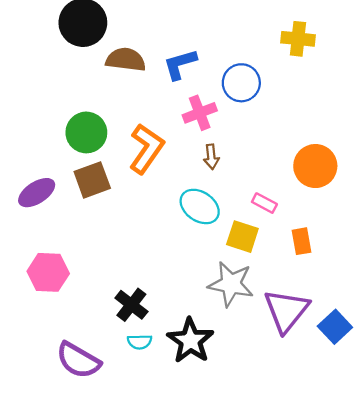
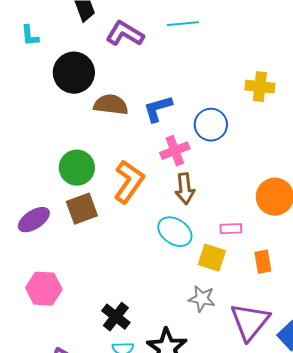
brown arrow: (211, 157) -> (185, 189), size x1.4
pink rectangle: (264, 203) -> (231, 229), turned -30
gray star: (231, 284) -> (202, 299), size x0.7

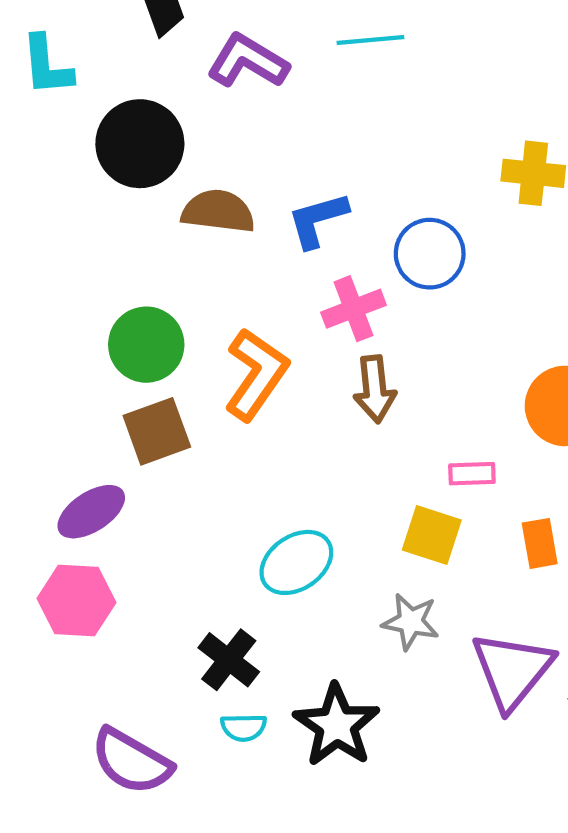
cyan L-shape: (30, 36) -> (47, 65), size x1.4
purple ellipse: (34, 220) -> (91, 512), moved
cyan ellipse: (175, 232) -> (296, 562), moved, turned -68

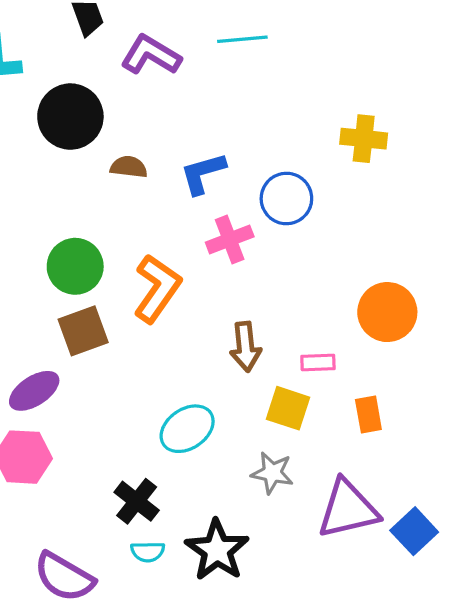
brown semicircle: (218, 211) -> (129, 167), size x0.7
brown arrow: (375, 389) -> (245, 347), moved
purple triangle: (512, 670) -> (348, 509), turned 38

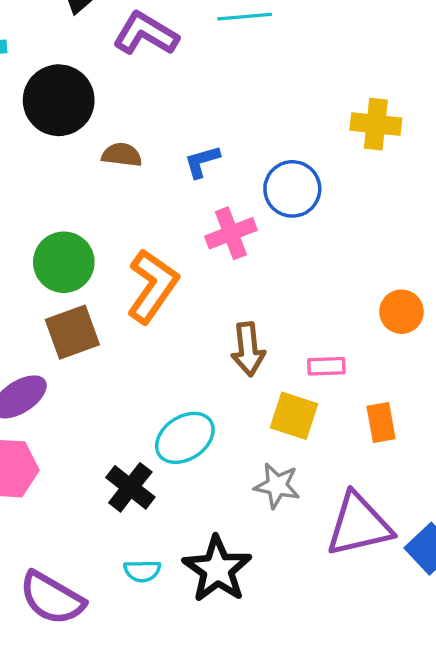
blue L-shape: (203, 173) -> (202, 162), size x0.7
orange circle: (387, 312) -> (401, 312), size x0.7
black cross: (137, 501) -> (130, 487), moved

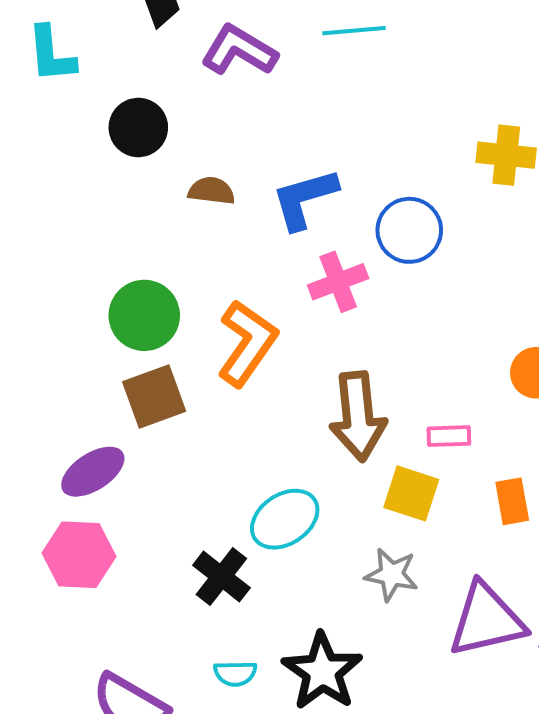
black circle: (59, 100) -> (138, 127), size x0.7
blue L-shape: (202, 162) -> (304, 199), size x1.6
brown arrow: (248, 349) -> (358, 416), size x1.4

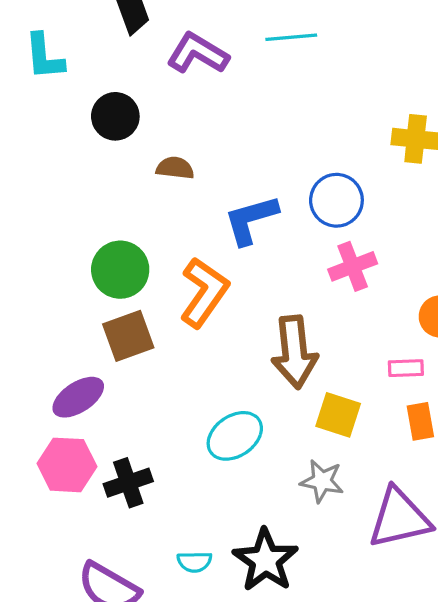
blue L-shape: (304, 199) -> (251, 220), moved
pink cross: (338, 282) -> (353, 266), moved
pink rectangle: (449, 436) -> (406, 368), moved
black cross: (221, 576) -> (128, 483), moved, turned 33

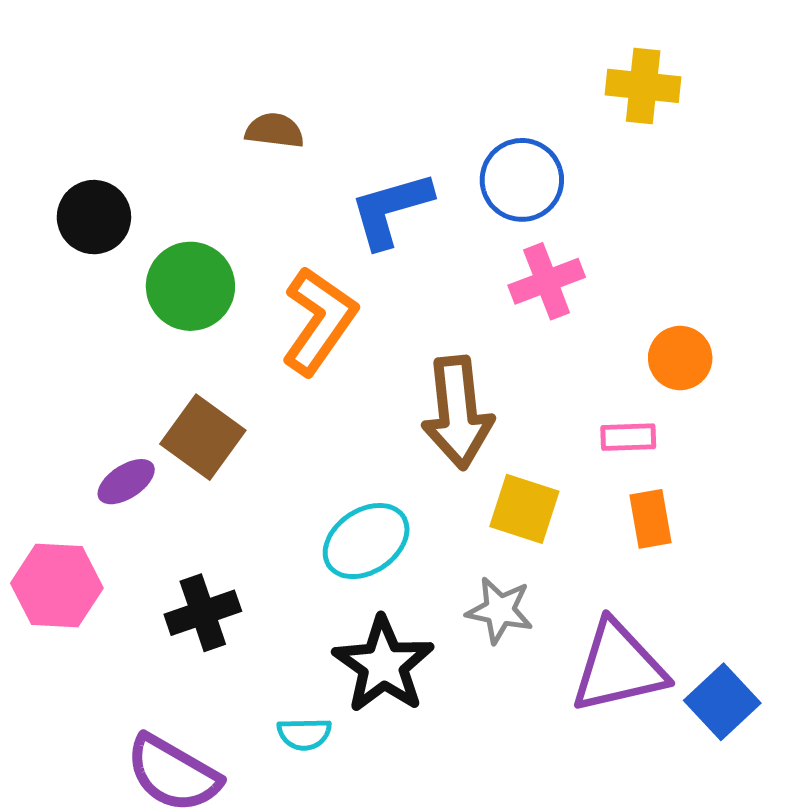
black circle: (115, 116) -> (94, 217), moved
brown square: (128, 336) -> (203, 437), moved, turned -34
purple ellipse: (78, 397) -> (126, 482), size x0.7
pink hexagon: (67, 465) -> (57, 586), moved
black star: (265, 560) -> (383, 665), moved

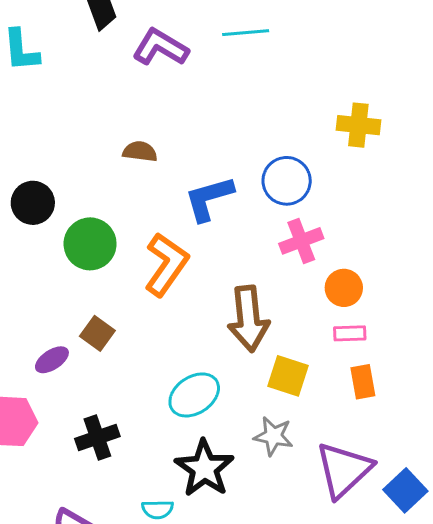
orange circle: (680, 358) -> (344, 288), moved
brown square: (203, 437) -> (97, 333), size x0.7
purple triangle: (618, 667) -> (344, 470), turned -30

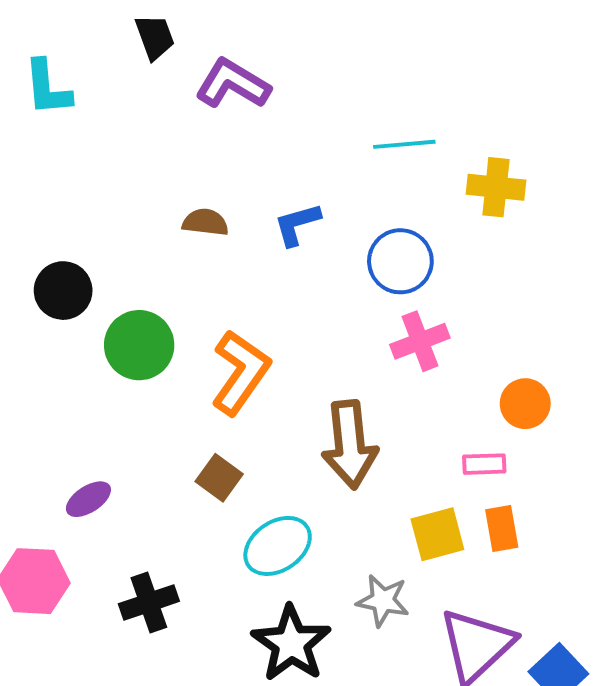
cyan line: (246, 33) -> (404, 144), moved
blue L-shape: (209, 198) -> (297, 224), moved, size x0.7
orange circle: (344, 288) -> (525, 404), moved
brown square: (97, 333) -> (219, 478), moved
yellow square: (288, 376) -> (437, 534), moved, turned -33

